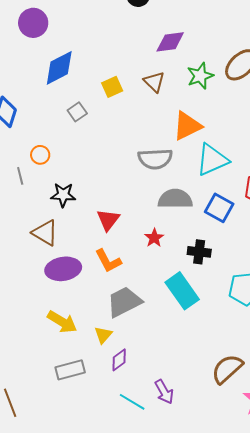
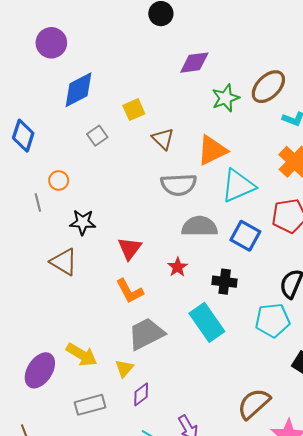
brown triangle: (154, 82) -> (163, 139), moved
purple ellipse: (63, 269) -> (40, 370), moved, turned -48

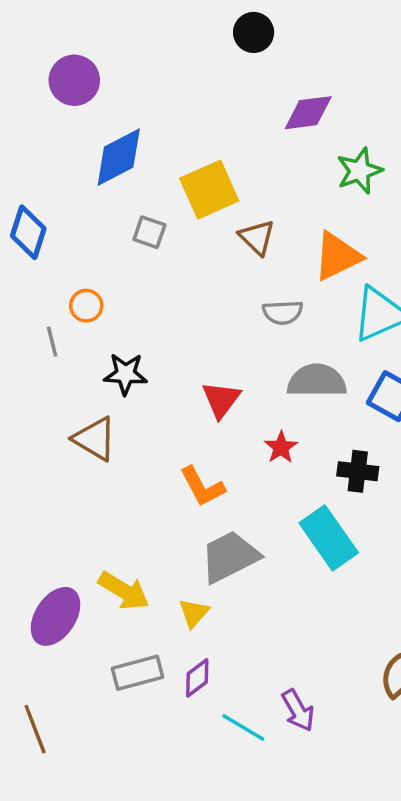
yellow square: (134, 110) -> (209, 190), size x1.6
gray square: (97, 136) -> (149, 232), turned -36
gray semicircle: (179, 185) -> (283, 312), size x0.7
red triangle: (130, 248) -> (221, 400), moved
purple diamond: (141, 394) -> (197, 678), moved

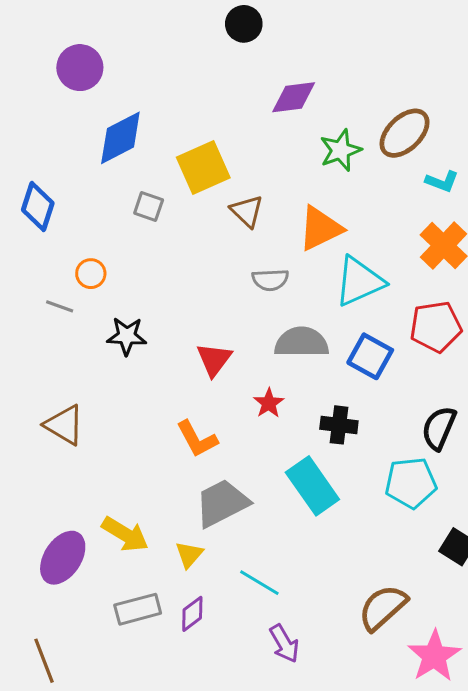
gray line: (52, 342) -> (60, 306), turned -56
brown triangle: (95, 439) -> (64, 425), moved
cyan line: (243, 727) -> (259, 583), moved

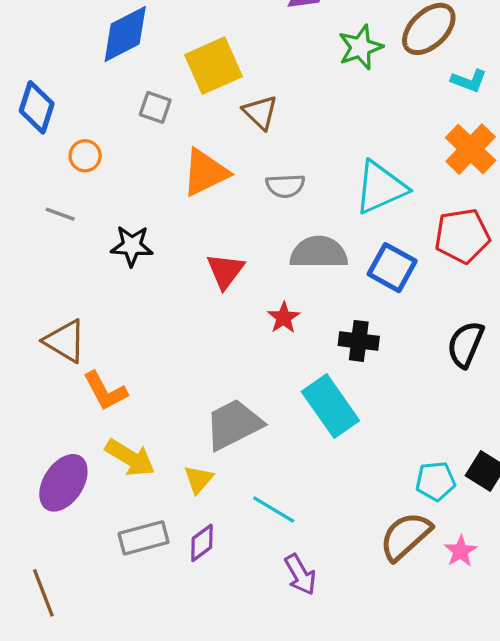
orange triangle: (320, 228) -> (205, 172), moved
orange circle: (91, 274) -> (85, 156), moved
orange L-shape: (197, 439) -> (105, 391), moved
cyan pentagon: (411, 483) -> (436, 481), moved, size x0.7
pink star: (434, 656) -> (461, 551), moved, size x0.6

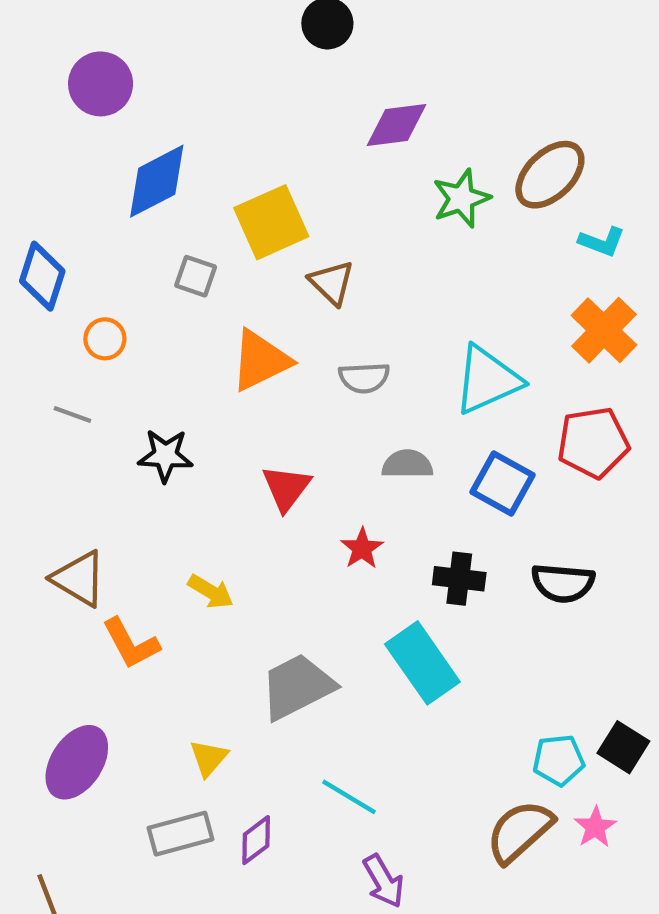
gray semicircle: (319, 253) -> (407, 464), size x0.7
black semicircle: (466, 344) -> (563, 583), moved, turned -108
yellow arrow: (130, 458) -> (211, 592), moved, size x0.7
yellow triangle: (199, 479) -> (209, 758), moved
pink star: (461, 551) -> (595, 827), moved

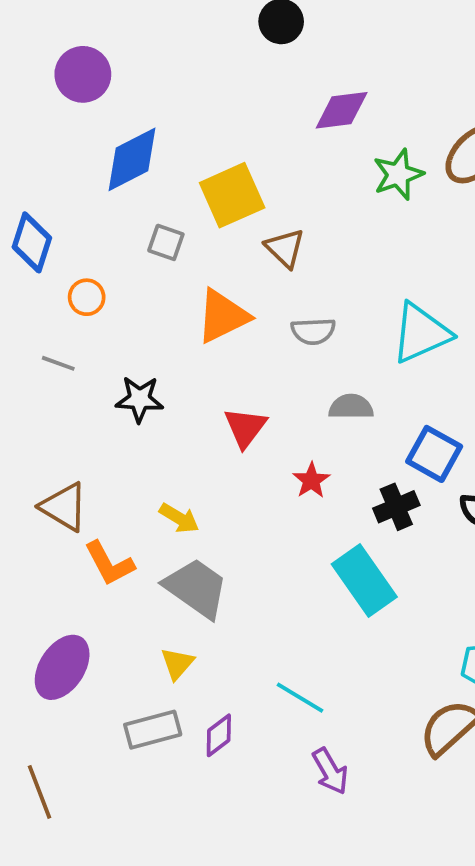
blue square: (502, 484) -> (434, 454), moved
black cross: (459, 579) -> (396, 507), turned -30
gray trapezoid: (297, 687) -> (196, 588), moved, turned 62

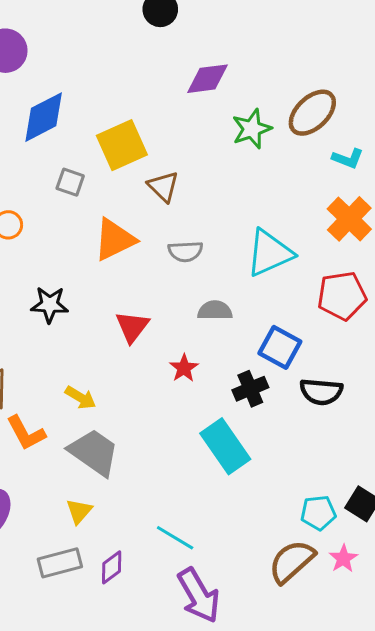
purple arrow: (330, 771) -> (199, 595), size x1.5

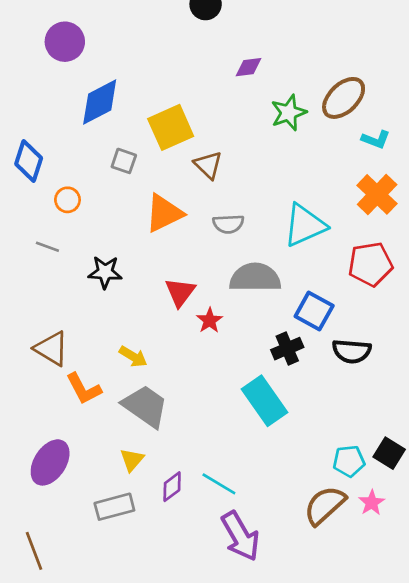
purple diamond: (208, 79) -> (248, 67), size x0.7
gray semicircle: (215, 310) -> (255, 278), size x1.6
red star: (184, 368) -> (210, 320), moved
purple diamond: (112, 567) -> (172, 487), moved

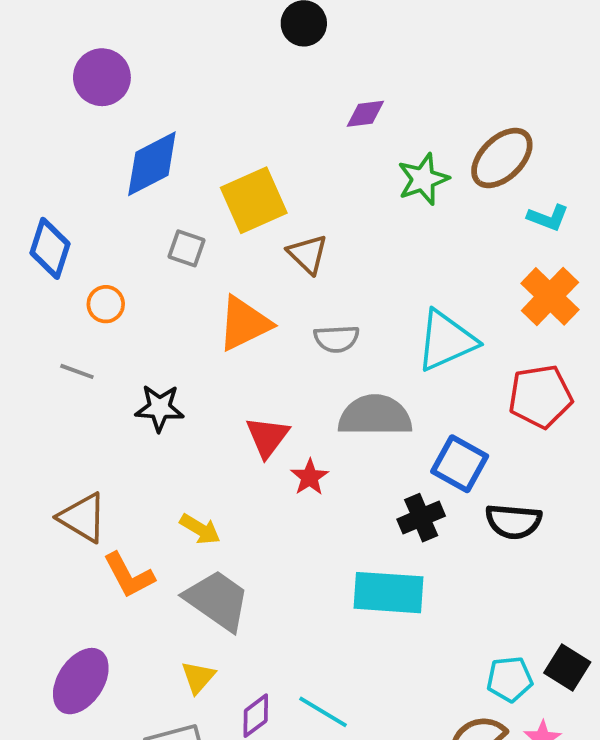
cyan rectangle: (265, 401) -> (388, 593), turned -51

